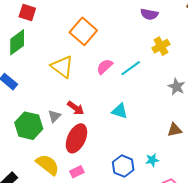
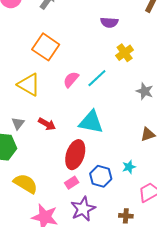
cyan triangle: (120, 111) -> (91, 122), size x1.5
gray triangle: (54, 116) -> (18, 123), moved
red ellipse: (76, 138) -> (75, 155), moved
pink rectangle: (77, 172) -> (72, 183), moved

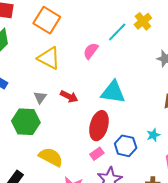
orange square: (46, 47) -> (47, 20), moved
cyan line: (97, 78) -> (117, 32), moved

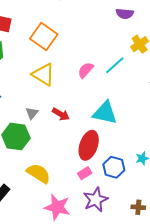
cyan line: (117, 32) -> (115, 65), moved

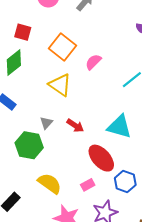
pink semicircle: (86, 70) -> (93, 62), moved
red ellipse: (89, 145) -> (101, 158), turned -64
pink rectangle: (85, 173) -> (88, 185), moved

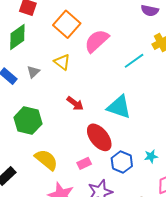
pink semicircle: (93, 62) -> (97, 41), size x1.5
yellow triangle: (60, 85) -> (62, 62), size x0.7
gray triangle: (46, 123) -> (33, 72), moved

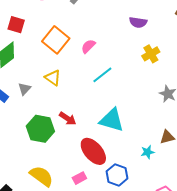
pink semicircle: (97, 41) -> (88, 46), moved, size x0.6
cyan line: (134, 61) -> (102, 75), moved
green hexagon: (28, 121) -> (40, 129), moved
cyan star: (151, 156) -> (148, 152), moved

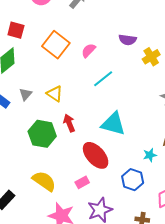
purple semicircle: (138, 22) -> (128, 40), moved
yellow triangle: (53, 78) -> (55, 94), moved
red arrow: (68, 119) -> (69, 123), turned -144
blue hexagon: (117, 175) -> (133, 180), moved

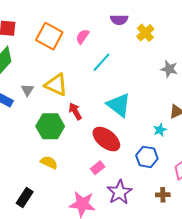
yellow triangle: (55, 94) -> (56, 85), size x1.4
cyan triangle: (113, 124) -> (119, 105), turned 32
yellow semicircle: (44, 181) -> (49, 162), moved, size x0.7

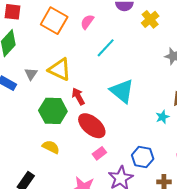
red ellipse: (106, 139) -> (92, 126), moved
blue hexagon: (147, 157) -> (143, 157), moved

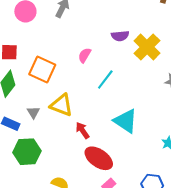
yellow cross: (150, 19) -> (147, 47), size x1.5
orange square: (54, 21) -> (42, 70), moved
green hexagon: (53, 111) -> (27, 152), moved

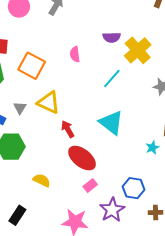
pink semicircle: (85, 55) -> (75, 54), turned -42
cyan line: (105, 79) -> (112, 78), moved

